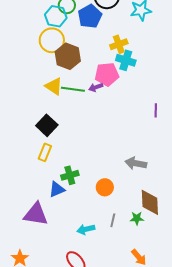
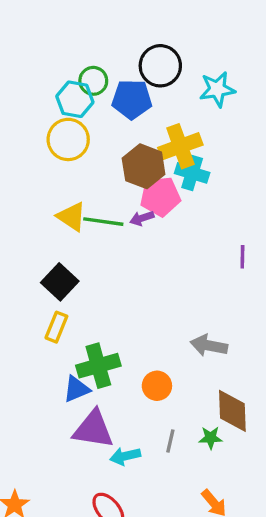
blue pentagon: (90, 16) -> (132, 99), turned 30
yellow cross: (119, 44) -> (180, 146), size x1.4
brown hexagon: (68, 56) -> (144, 166), moved
green cross: (70, 175) -> (98, 366), size x1.4
purple triangle: (36, 214) -> (93, 429), moved

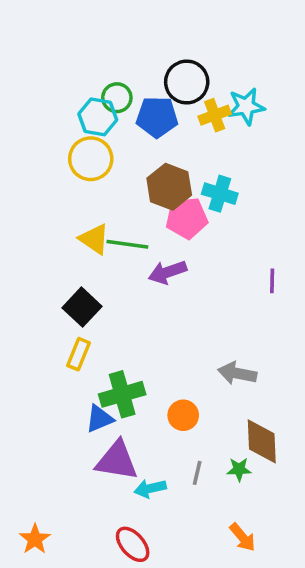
yellow cross: (180, 146) -> (215, 115), moved, size x0.7
purple arrow: (142, 218) -> (167, 272), moved, size x1.5

